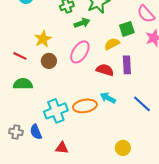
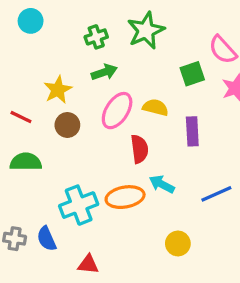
green arrow: (82, 23) -> (104, 72), moved
yellow semicircle: (112, 44) -> (155, 107), moved, turned 42
red semicircle: (105, 70) -> (139, 149), moved, turned 66
blue line: (142, 104) -> (216, 194), turned -66
yellow circle: (123, 148) -> (178, 243), moved

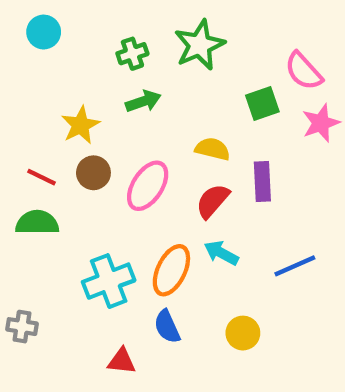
pink ellipse: (117, 111) -> (148, 186), moved
red line: (21, 117) -> (41, 177), moved
red semicircle: (139, 149) -> (213, 201), moved, turned -132
orange ellipse: (125, 197) -> (171, 270), turned -54
blue semicircle: (47, 239) -> (167, 327), moved

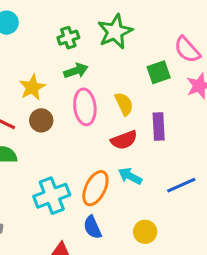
yellow semicircle: (213, 149) -> (124, 104), turned 50
pink ellipse: (148, 186) -> (85, 107), moved, turned -40
red semicircle: (213, 201) -> (124, 140), turned -152

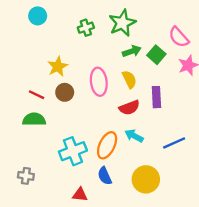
green arrow: (76, 71) -> (132, 51), moved
green square: (159, 72) -> (156, 55), turned -30
yellow circle: (145, 232) -> (146, 179), size x1.5

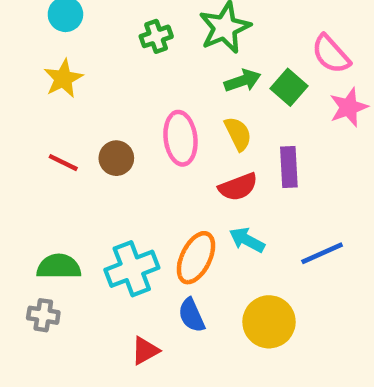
yellow star: (58, 66) -> (63, 78), moved
green semicircle: (34, 119) -> (59, 267), moved
red triangle: (80, 195) -> (145, 351), turned -35

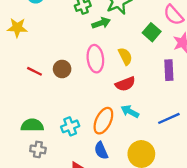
yellow star: (63, 78) -> (17, 28), moved, turned 30
green arrow: (242, 81) -> (101, 23), moved
purple rectangle: (289, 167) -> (169, 70), moved
cyan cross: (132, 269) -> (70, 126), size x0.7
gray cross: (43, 315) -> (38, 149), moved

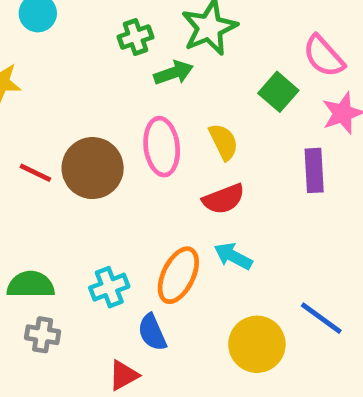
brown circle: (62, 69) -> (93, 168), size x1.6
blue line: (169, 118) -> (321, 318), moved, turned 60
blue semicircle: (101, 151) -> (152, 332), moved

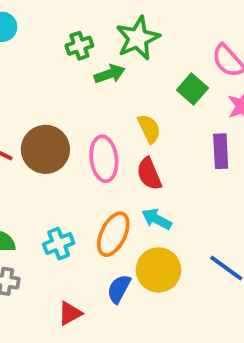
pink ellipse: (162, 147) -> (104, 159), moved
red semicircle: (224, 199) -> (149, 174), turned 88
blue semicircle: (152, 332) -> (119, 289), moved, turned 52
yellow circle: (257, 344) -> (159, 270), moved

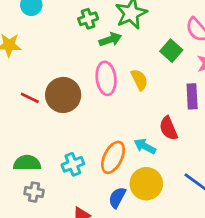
pink ellipse: (104, 159) -> (106, 78), moved
red semicircle: (149, 174) -> (168, 128), moved

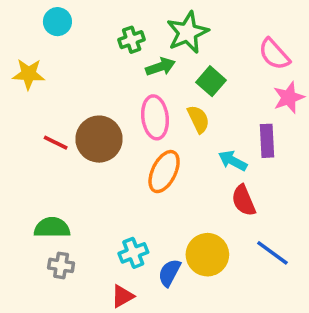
green square: (171, 51) -> (211, 81), moved
red semicircle: (168, 128) -> (244, 200), moved
cyan arrow: (145, 146) -> (233, 161), moved
orange ellipse: (113, 157) -> (164, 172), moved
cyan cross: (73, 164) -> (133, 253), moved

